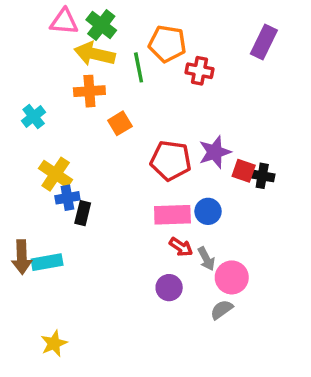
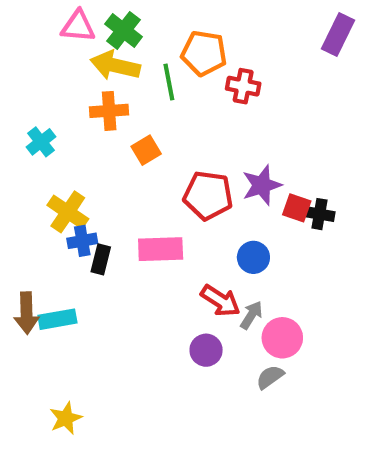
purple rectangle: (264, 42) -> (338, 35), moved
pink rectangle: (172, 215) -> (161, 249), moved
red arrow: (181, 247) -> (220, 301), size x1.4
gray arrow: (206, 259) -> (251, 315), turned -120

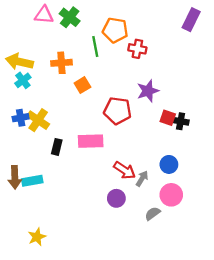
yellow arrow: (115, 66) -> (19, 62), moved
purple star: (262, 185) -> (148, 91), moved
blue cross: (82, 241) -> (21, 118), moved
blue circle: (253, 257) -> (169, 164), moved
pink circle: (282, 338) -> (171, 195), moved

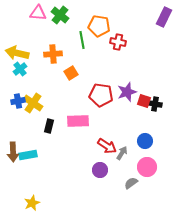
purple star: (148, 91) -> (127, 92), moved

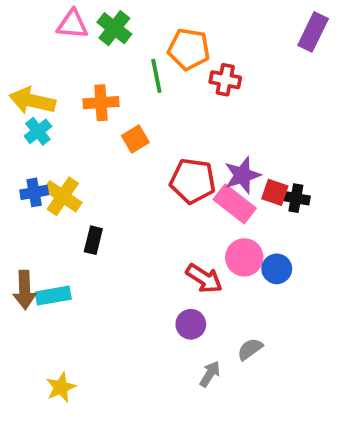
pink rectangle: (78, 121) -> (235, 204), moved, turned 40
gray arrow: (122, 153) -> (210, 374), moved
pink circle: (147, 167) -> (244, 257), moved

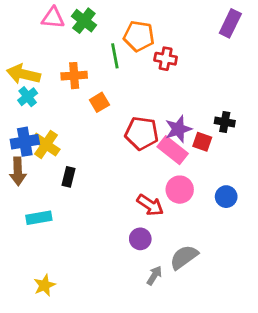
blue cross: (34, 192) -> (25, 142), size x1.4
black cross: (296, 198) -> (225, 122), moved
blue circle: (277, 269) -> (226, 197), moved
brown arrow: (25, 290) -> (18, 171), moved
gray semicircle: (250, 349) -> (184, 257), size x1.5

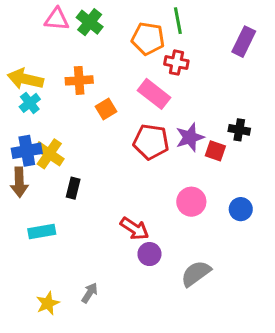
purple rectangle: (230, 23) -> (244, 42), moved
green line: (115, 56) -> (178, 21), moved
pink rectangle: (173, 150) -> (154, 94), moved
red arrow: (150, 205) -> (135, 229), moved
gray arrow: (154, 275) -> (90, 293), moved

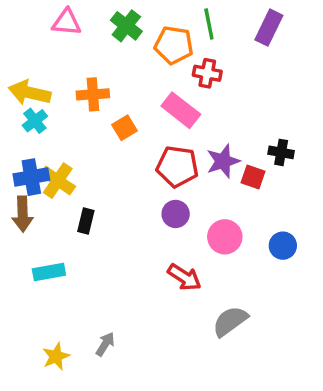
green cross: (90, 22) -> (126, 26), moved
purple rectangle: (244, 42) -> (269, 28), moved
red arrow: (135, 229) -> (184, 277), moved
purple circle: (149, 254) -> (176, 214), moved

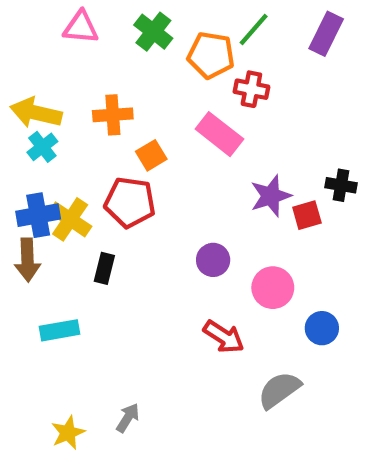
green line: (209, 24) -> (254, 30), turned 52
red pentagon: (177, 166) -> (130, 202), moved
red square: (253, 177) -> (307, 215), turned -35
blue circle: (283, 246) -> (322, 328), moved

